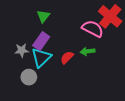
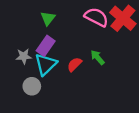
pink semicircle: (93, 29) -> (96, 17), moved
green arrow: (88, 51) -> (98, 57), turned 56

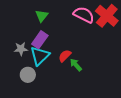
green arrow: (98, 57) -> (76, 65), moved

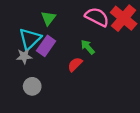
cyan triangle: (40, 56) -> (30, 39), moved
green arrow: (76, 65) -> (88, 47), moved

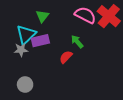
purple rectangle: (46, 46) -> (40, 41), turned 42
gray circle: (32, 86) -> (25, 84), moved

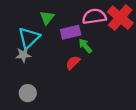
pink semicircle: (85, 15) -> (94, 16), turned -35
purple rectangle: (40, 41) -> (71, 32), moved

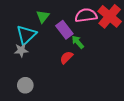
purple rectangle: (71, 32) -> (64, 30), turned 66

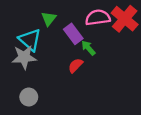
cyan triangle: (26, 35) -> (30, 40), turned -35
gray star: (21, 50) -> (24, 57), size x1.5

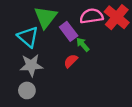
green triangle: (49, 19) -> (46, 17), size x1.6
gray star: (24, 57) -> (31, 65), moved

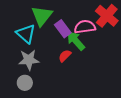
pink semicircle: (91, 16) -> (85, 27), moved
green arrow: (83, 45) -> (76, 41), size x1.5

